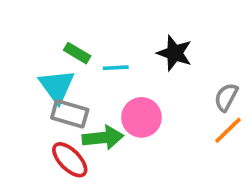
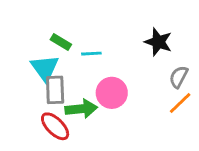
black star: (175, 53) -> (158, 42), moved
gray rectangle: (70, 114) -> (55, 90), turned 72

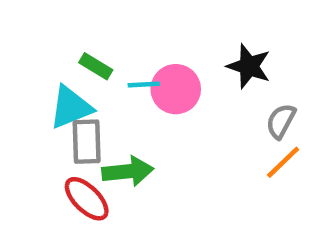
cyan triangle: (45, 68) -> (71, 107), turned 44
pink circle: (112, 93) -> (176, 89), moved

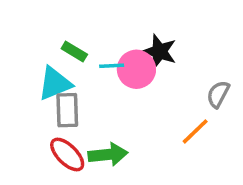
black star: (249, 66) -> (160, 51), moved
orange line: (283, 162) -> (195, 131), moved
green arrow: (128, 171) -> (108, 155), moved

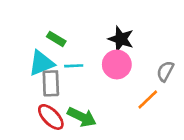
cyan line: (112, 66) -> (74, 66), moved
pink circle: (136, 69) -> (117, 64), moved
green arrow: (108, 155) -> (82, 117), turned 32

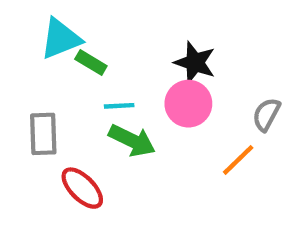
cyan triangle: (41, 63) -> (61, 39), moved
gray rectangle: (51, 83) -> (43, 134), moved
green arrow: (82, 117) -> (132, 140), moved

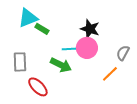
cyan line: (119, 106) -> (69, 49), moved

